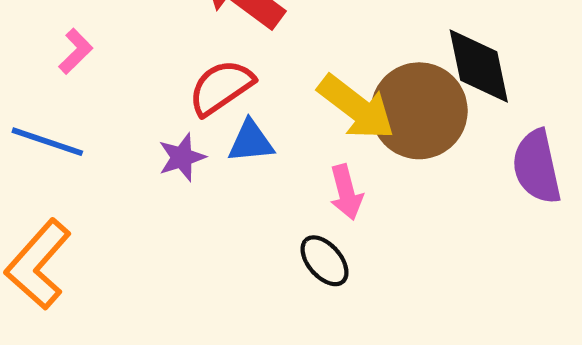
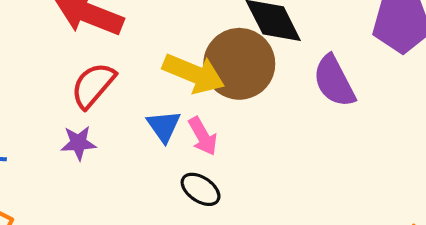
blue triangle: (251, 142) -> (164, 126), moved, turned -45
purple star: (182, 157) -> (78, 143), turned 30

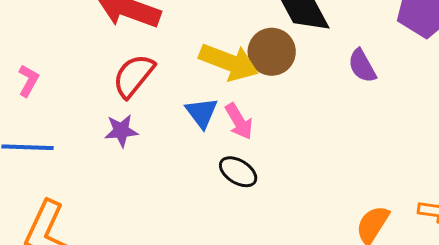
brown circle: (239, 64) -> (272, 52), size x0.7
purple semicircle: (334, 81) -> (362, 66), size x0.7

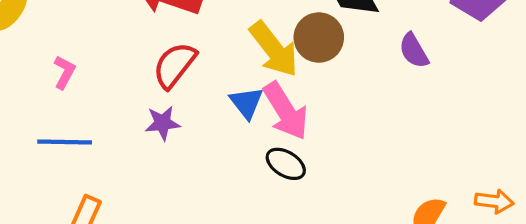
yellow arrow: (229, 62) -> (274, 49), turned 32
pink arrow: (239, 121) -> (286, 111), size x1.5

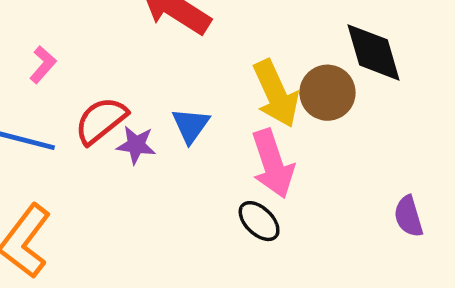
purple semicircle: (414, 51) -> (408, 216), moved
red semicircle: (175, 65) -> (101, 120), moved
blue triangle: (246, 103) -> (191, 125), moved

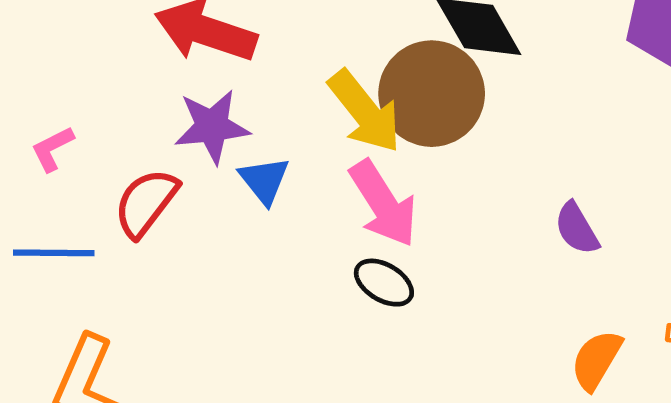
pink L-shape: (43, 65) -> (52, 149), turned -144
brown circle: (327, 93) -> (432, 94), size x1.4
purple star: (136, 145) -> (212, 126), moved, size x1.4

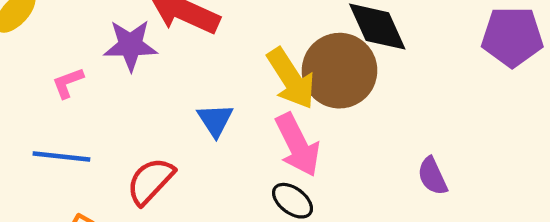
purple star: (212, 126) -> (130, 45), moved
red semicircle: (146, 203) -> (150, 181), moved

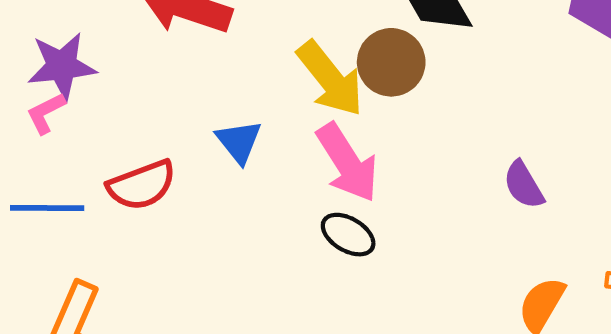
purple star: (130, 45) -> (62, 66), moved
brown circle: (339, 71) -> (391, 62), size x0.7
red semicircle: (150, 181) -> (142, 185), moved, turned -148

